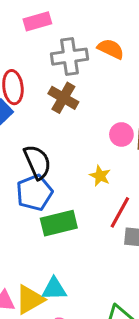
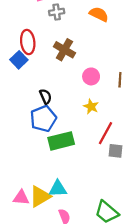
gray cross: (69, 57) -> (57, 12), moved, size x0.6
pink circle: (121, 134) -> (91, 76), moved
black semicircle: (37, 162) -> (46, 96), size x0.6

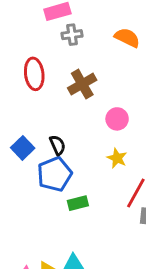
brown cross: (64, 50) -> (82, 84), turned 30
blue square: (19, 60) -> (23, 148), moved
green rectangle: (61, 141) -> (78, 203), size x0.6

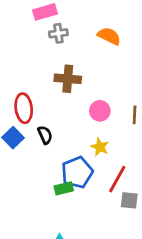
red ellipse: (34, 74) -> (24, 108), moved
brown cross: (82, 84) -> (68, 79), turned 35
blue pentagon: (55, 174) -> (77, 172), moved

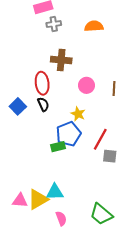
orange semicircle: (109, 36) -> (94, 26), turned -30
red ellipse: (24, 108) -> (42, 83), moved
yellow star: (100, 147) -> (78, 114), moved

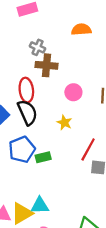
gray cross: (54, 24) -> (38, 47), moved, turned 32
black semicircle: (43, 104) -> (27, 112), size x1.6
blue pentagon: (69, 134) -> (22, 149), moved

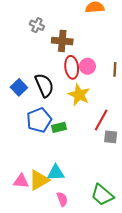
gray cross: (38, 47) -> (37, 25), moved
red ellipse: (26, 90) -> (72, 67), moved
yellow star: (64, 123) -> (79, 95), size x1.5

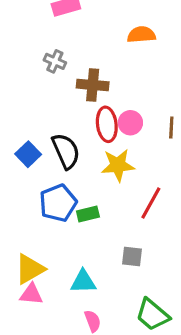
yellow star: (79, 95) -> (118, 165), turned -30
gray square: (111, 137) -> (132, 256), moved
yellow triangle: (39, 180) -> (30, 269), moved

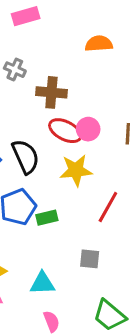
red ellipse: (107, 124) -> (65, 131), turned -56

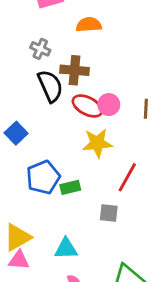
orange semicircle: (99, 44) -> (89, 25), moved
black semicircle: (26, 157) -> (50, 86), moved
gray square: (90, 259) -> (109, 213), moved

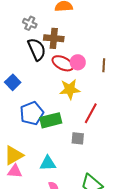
green rectangle: (70, 187) -> (51, 120), size x1.5

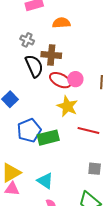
yellow star: (70, 89) -> (67, 106), turned 30
red line: (91, 113) -> (88, 130), turned 75
gray square: (78, 138) -> (95, 169), moved
cyan triangle: (48, 163) -> (45, 181), turned 36

